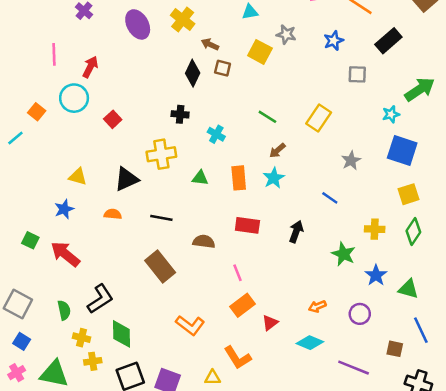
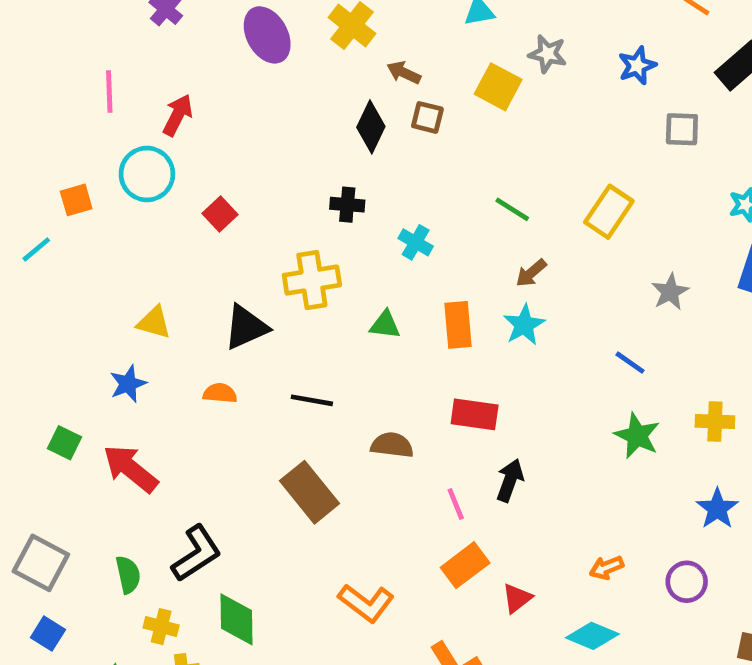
orange square: (37, 112) -> (76, 200), turned 35
black arrow: (296, 232) -> (510, 480), moved
green star: (344, 254) -> (637, 436), moved

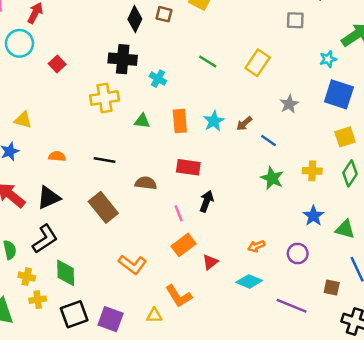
black cross: (347, 205) -> (123, 59), size x1.6
brown arrow: (531, 273) -> (244, 124), moved
black triangle: (246, 327) -> (49, 198), moved

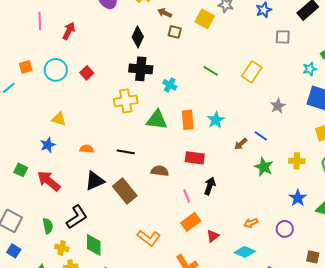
black diamond: (135, 19) -> (138, 37), moved
cyan circle: (19, 43) -> (56, 70), moved
green triangle: (142, 121) -> (157, 120), size x1.6
brown arrow: (244, 124) -> (241, 144), moved
black triangle: (49, 198) -> (95, 181), moved

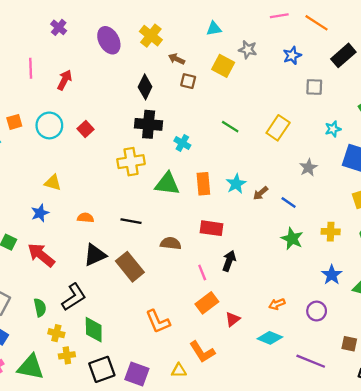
cyan star: (310, 69) -> (333, 129), moved
brown arrow: (241, 144) -> (261, 193), moved
orange L-shape: (149, 238) -> (158, 322), turned 30

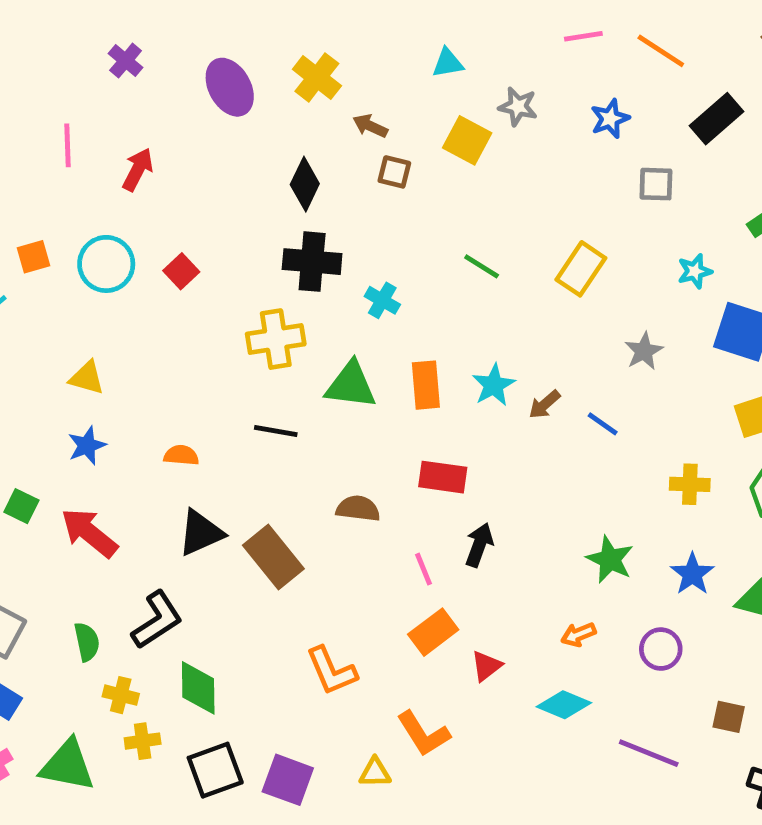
yellow triangle: (53, 183) -> (87, 378), moved
black line: (131, 221) -> (276, 431), moved
green star: (292, 239) -> (610, 559), moved

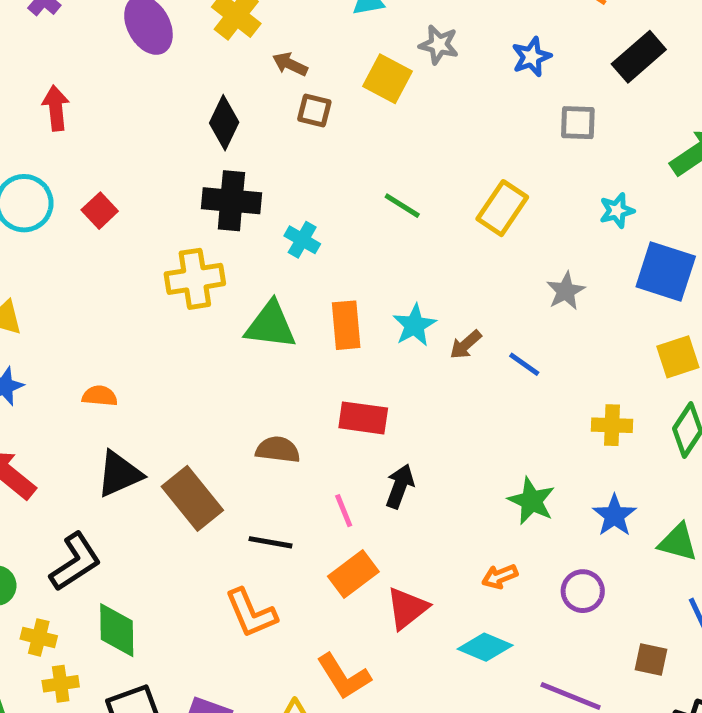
red arrow: (138, 170) -> (56, 108), turned -33
black line: (276, 431) -> (270, 542), moved
red triangle: (486, 666) -> (407, 608), size x1.4

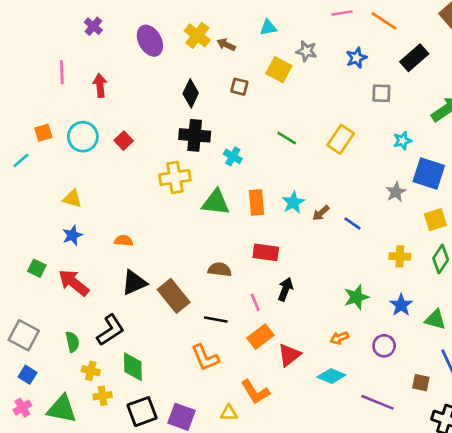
brown arrow: (290, 64) -> (226, 45), moved
gray star: (566, 291) -> (396, 192), moved
green star: (532, 501) -> (356, 297), turned 30

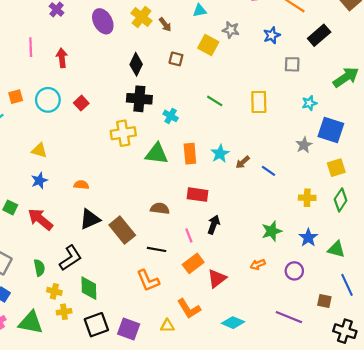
brown arrow: (226, 45) -> (165, 25), turned -152
yellow rectangle: (341, 139) -> (259, 102), turned -35
cyan diamond: (331, 376) -> (233, 323), moved

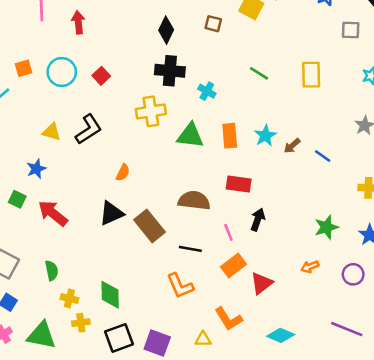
blue star: (39, 181) -> (36, 169), moved
orange semicircle: (81, 185) -> (123, 173), moved, turned 112
brown semicircle: (160, 209) -> (194, 201), size x1.4
black L-shape: (71, 258) -> (88, 129), moved

